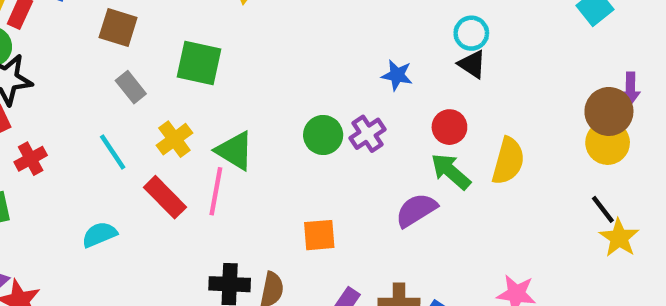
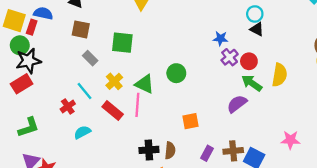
purple cross: (368, 134) -> (230, 57), moved
green circle: (323, 135) -> (176, 73), moved
red cross: (31, 159) -> (68, 106), moved

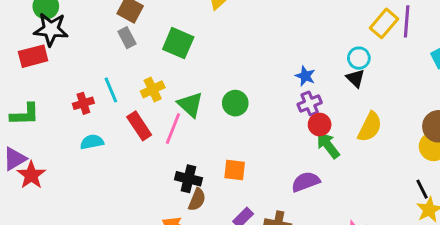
gray rectangle: (90, 58) -> (127, 38), moved
red circle: (249, 61) -> (320, 125), moved
yellow semicircle: (280, 75) -> (370, 127), moved
purple semicircle: (237, 104) -> (306, 182), moved
black cross: (149, 150) -> (188, 179), moved

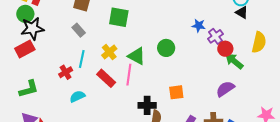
gray rectangle: (127, 38) -> (79, 30), moved
blue star: (305, 76) -> (199, 26), moved
cyan line: (111, 90) -> (82, 59), turned 48

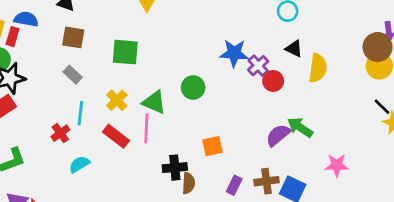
black triangle: (242, 12) -> (294, 49), moved
blue star: (199, 26) -> (234, 53), size x1.5
green arrow: (234, 61) -> (300, 127), moved

